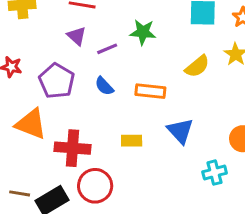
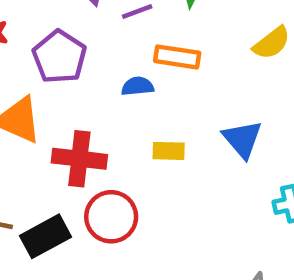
blue semicircle: (104, 86) -> (138, 86), moved, turned 126
orange rectangle: (150, 91) -> (177, 57), moved

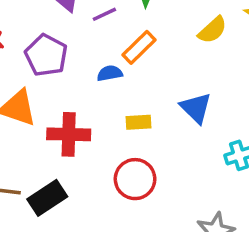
orange rectangle: (177, 57) -> (139, 47), turned -48
red circle: (111, 217) -> (135, 179), moved

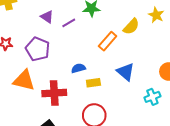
orange rectangle: (139, 47) -> (108, 41), moved
blue semicircle: (110, 73) -> (78, 68), moved

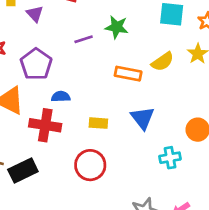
purple triangle: (47, 17) -> (35, 14), moved
orange rectangle: (108, 41) -> (128, 74), turned 48
blue semicircle: (78, 68) -> (61, 97), moved

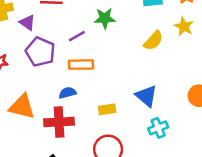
purple pentagon: (36, 64) -> (40, 52), moved
orange rectangle: (128, 74) -> (81, 65), moved
cyan cross: (170, 158) -> (158, 128), moved

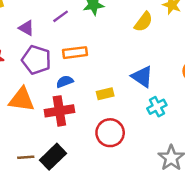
purple triangle: (27, 22) -> (26, 28), moved
purple line: (77, 36) -> (61, 16), moved
purple pentagon: (40, 52) -> (36, 60), moved

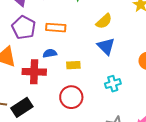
yellow semicircle: (143, 22) -> (104, 21), moved
blue triangle: (142, 77) -> (106, 46), moved
blue semicircle: (65, 82) -> (50, 53), moved

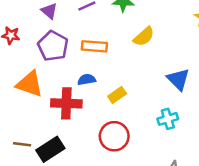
yellow semicircle: (104, 21) -> (144, 37), moved
blue triangle: (106, 46) -> (178, 79), moved
yellow rectangle: (73, 65) -> (117, 95), turned -32

